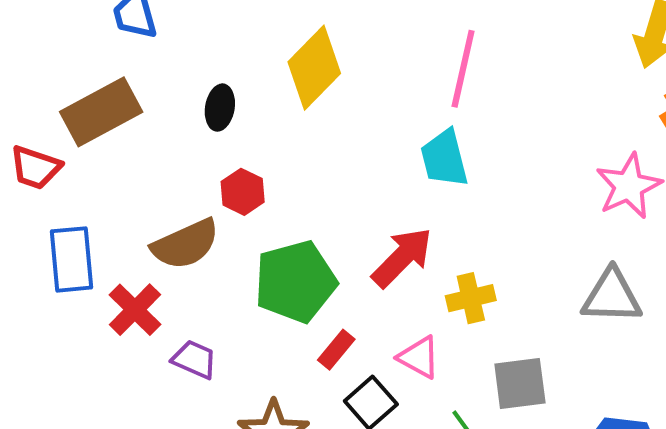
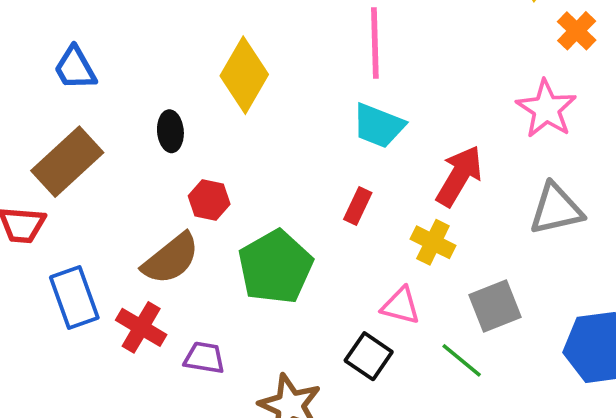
cyan trapezoid: (444, 158) -> (379, 126), turned -40
red arrow: (402, 257) -> (459, 176), moved
yellow cross: (471, 298) -> (433, 242), turned -36
red rectangle: (336, 350) -> (358, 206), moved

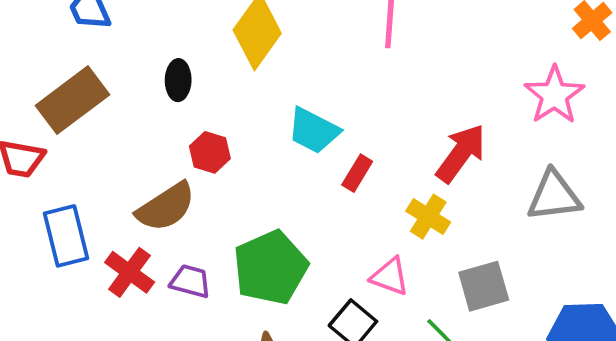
cyan trapezoid: (379, 126) -> (314, 131), moved
green pentagon: (275, 267) -> (270, 268), moved
purple trapezoid: (204, 358) -> (190, 281), moved

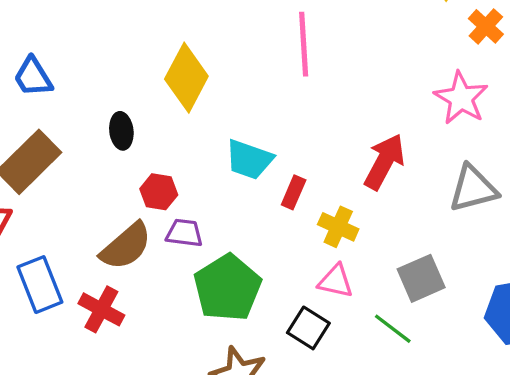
yellow cross: (428, 217) -> (338, 227), moved
purple trapezoid: (190, 281) -> (184, 233), moved

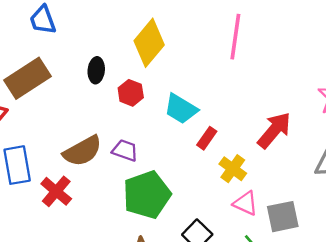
red hexagon: (159, 192) -> (131, 93), moved
pink triangle: (336, 281) -> (246, 203), moved

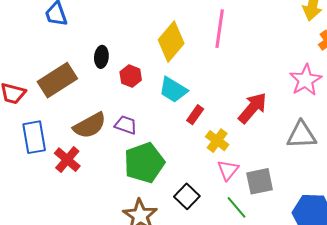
yellow diamond: (149, 43) -> (171, 42), moved
brown rectangle: (28, 78) -> (57, 80), moved
pink triangle: (246, 203) -> (228, 170), turned 45

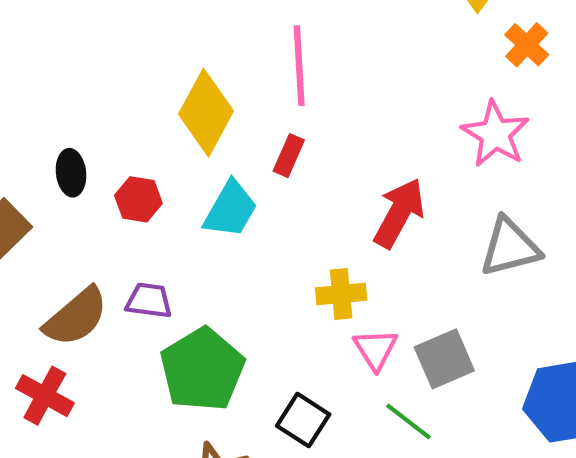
cyan trapezoid: (173, 90) -> (230, 209), turned -80
red rectangle: (195, 115) -> (289, 156), moved
yellow cross: (217, 141) -> (341, 294), turned -30

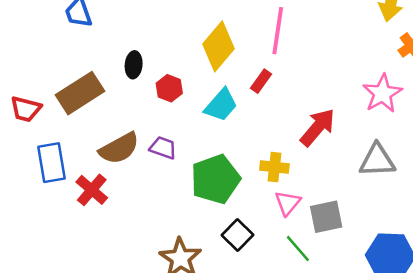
green pentagon: (202, 370) -> (215, 179), moved

